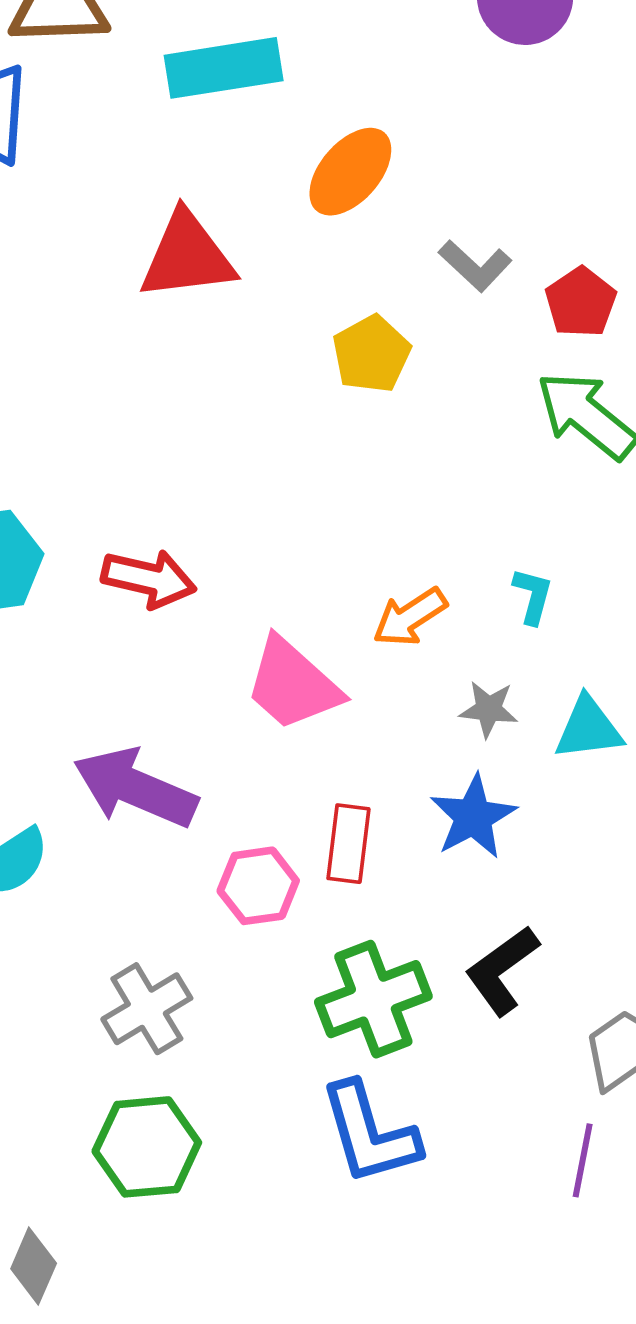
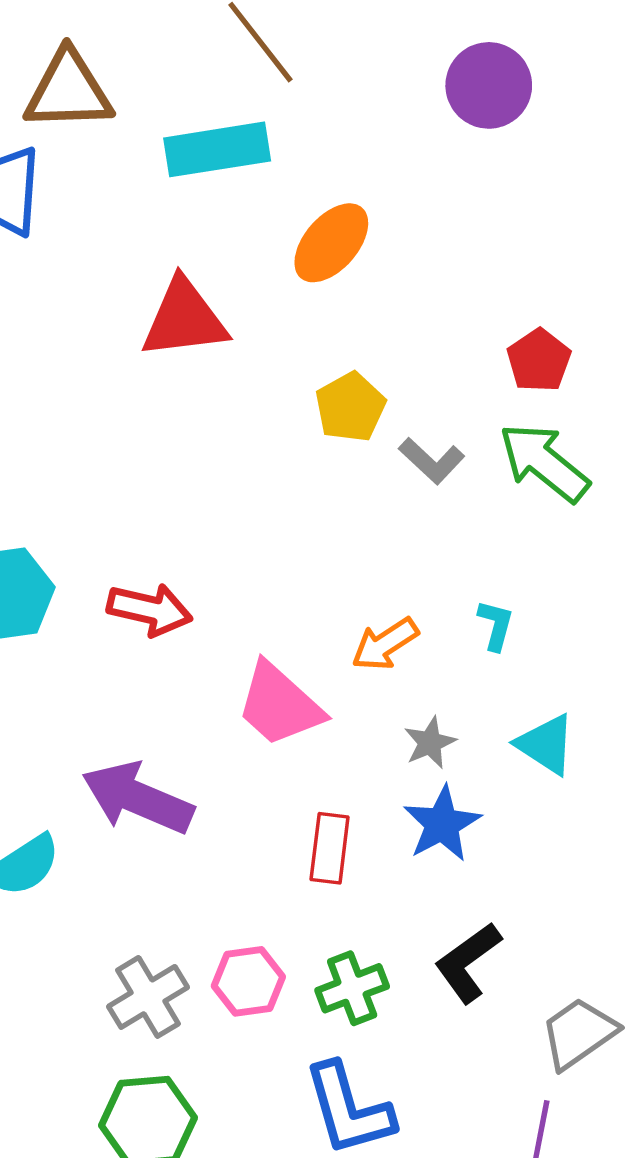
gray L-shape: (475, 266) -> (432, 461), moved
gray star: (489, 709) -> (430, 743), moved, turned -30
cyan triangle: (588, 728) -> (546, 744), turned 40
pink hexagon: (258, 886) -> (248, 981), moved
green cross: (373, 999) -> (352, 988), size x0.7

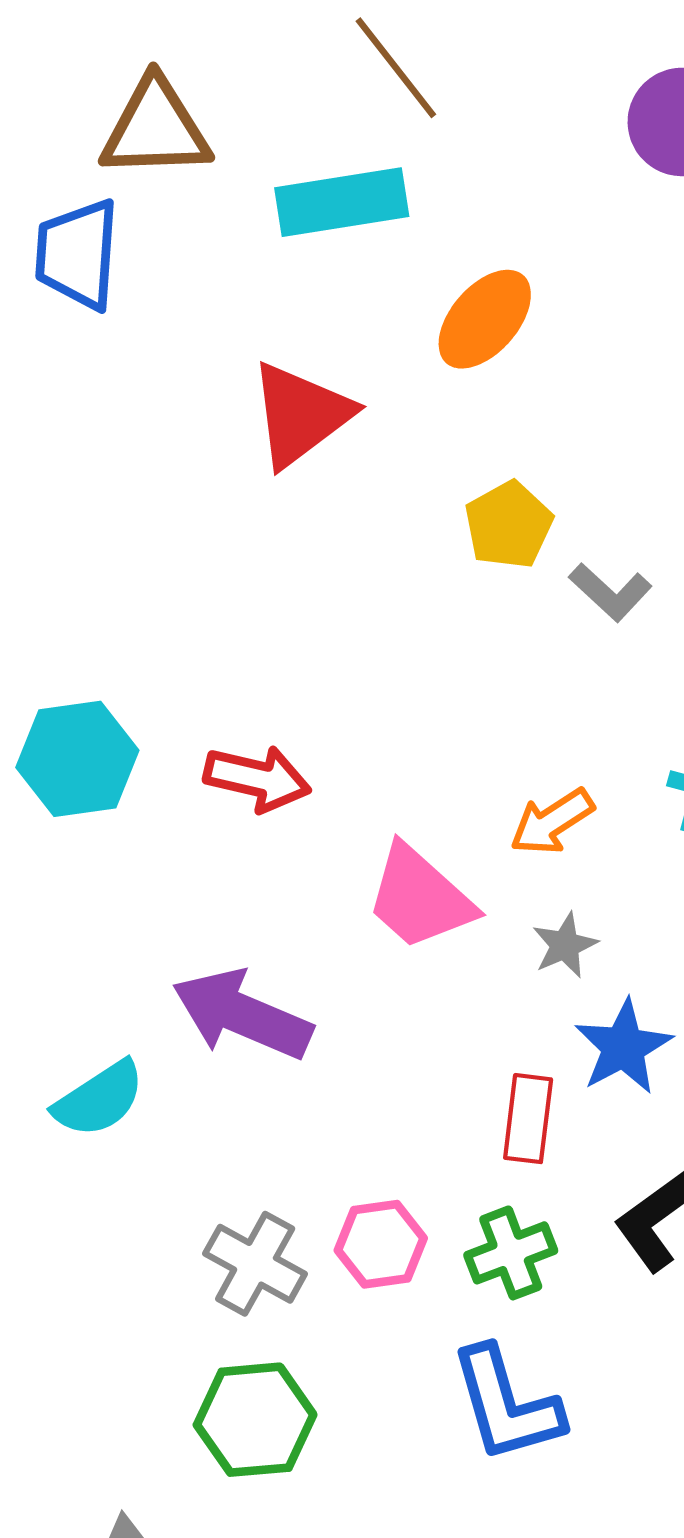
red triangle: (184, 319) -> (301, 414), turned -30
gray star: (430, 743) -> (565, 945), moved
red rectangle: (330, 848) -> (528, 1119), moved
gray cross: (148, 997) -> (255, 1264), turned -30

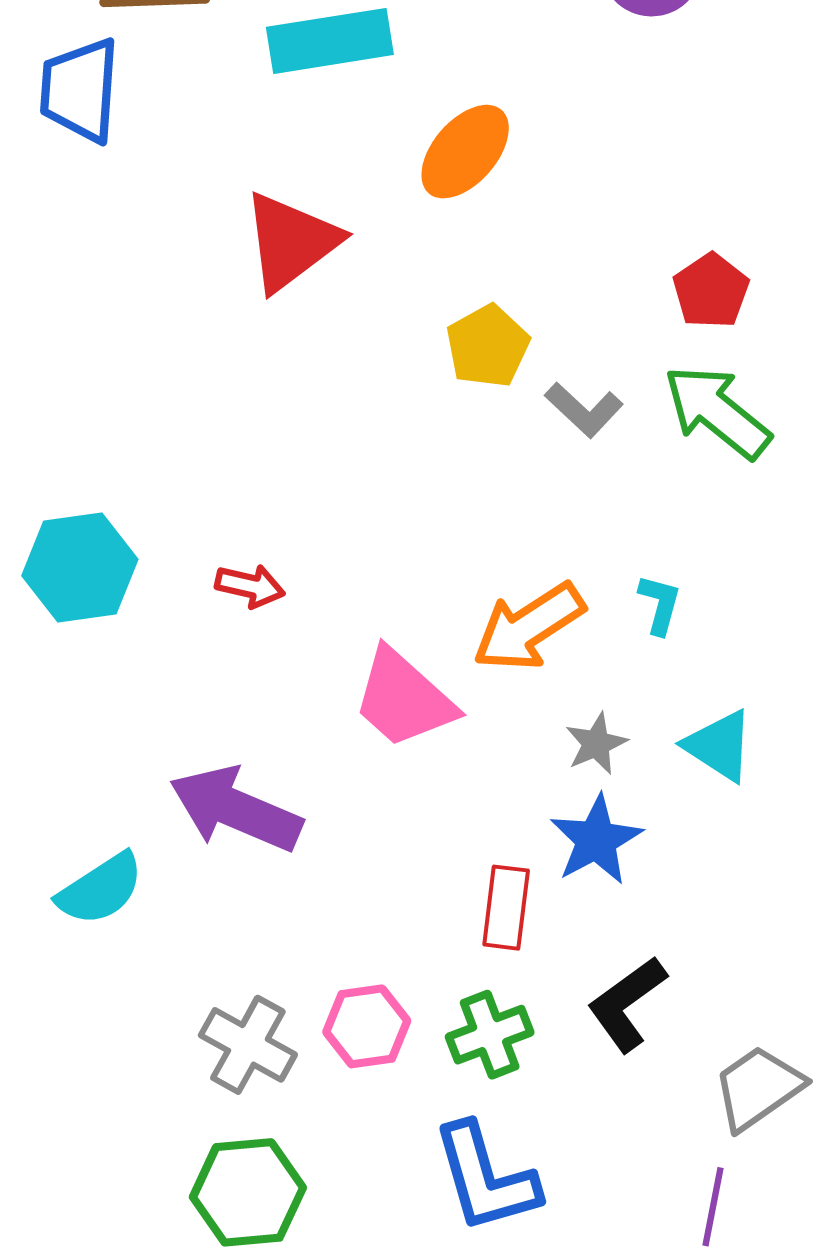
red arrow: (257, 778) -> (250, 586), size x0.7
orange arrow: (552, 822) -> (529, 627), size x1.4
gray star: (565, 945) -> (596, 744), moved

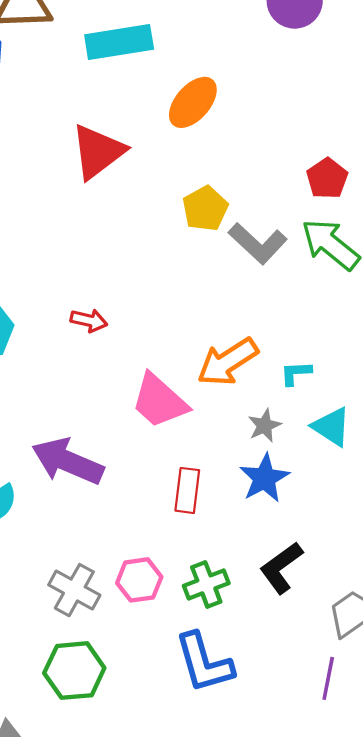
gray L-shape: (584, 410) -> (258, 243), size x1.4
red arrow: (250, 586) -> (89, 320), moved
cyan L-shape: (660, 604) -> (296, 373), moved, turned -108
red rectangle: (506, 908) -> (187, 490), moved

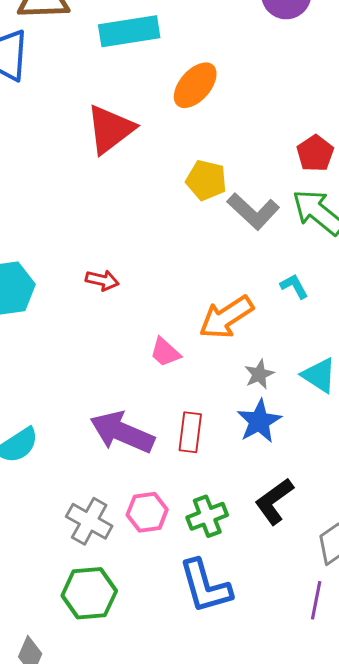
yellow pentagon: (205, 209) -> (206, 180), turned -30
cyan L-shape: (296, 373) -> (294, 286), moved, turned 64
pink trapezoid: (159, 401) -> (165, 352), size x0.6
purple arrow: (68, 461) -> (122, 432), moved

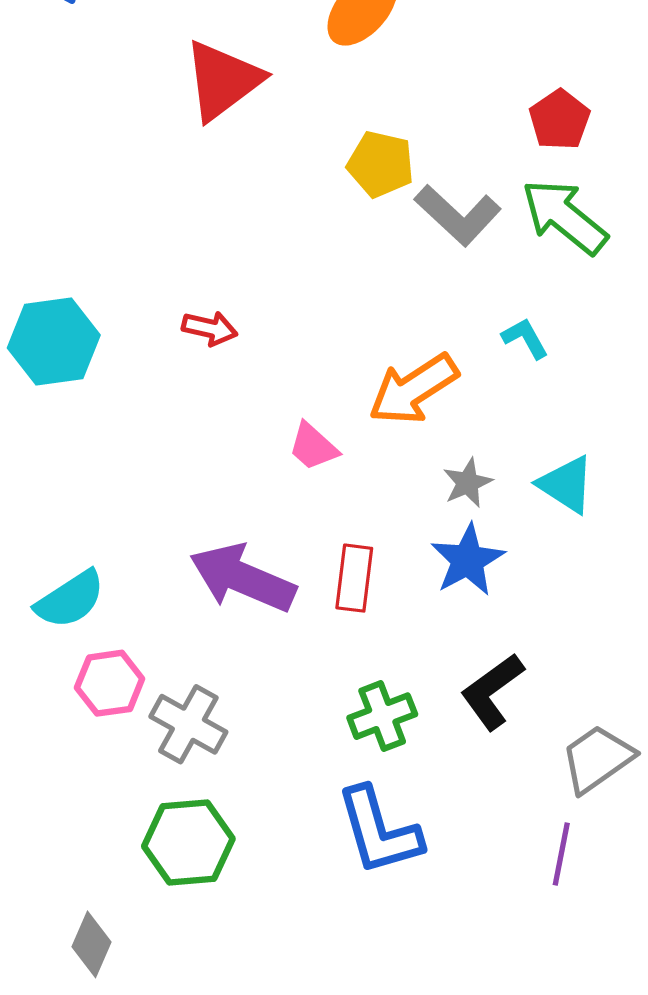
pink hexagon: (147, 512) -> (110, 683), moved

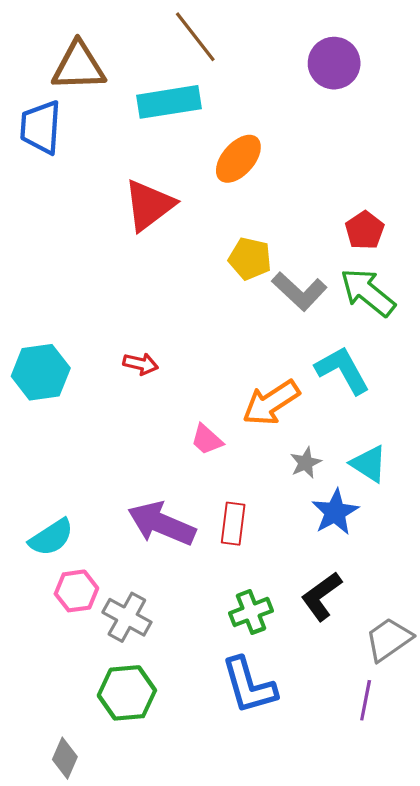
cyan L-shape: (525, 338) -> (342, 370), size x1.8
blue star: (468, 560) -> (335, 512), moved

